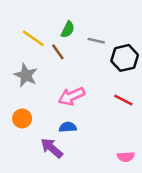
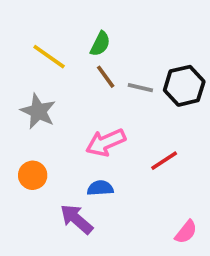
gray line: (96, 41) -> (140, 88), moved
brown line: (58, 52) -> (106, 77), moved
red line: (123, 100) -> (164, 161), moved, turned -60
pink semicircle: (126, 157) -> (186, 232), turned -49

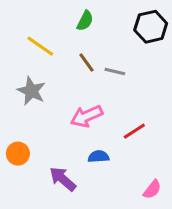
green semicircle: (100, 44) -> (85, 21), moved
black hexagon: (184, 86) -> (151, 27), moved
orange circle: (33, 175) -> (18, 154), moved
blue semicircle: (100, 188) -> (98, 157), moved

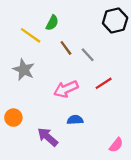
green semicircle: (85, 21) -> (52, 23), moved
gray line: (115, 72) -> (88, 55), turned 35
red line: (134, 131) -> (104, 83), moved

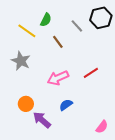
gray line: (88, 55) -> (77, 26), moved
orange circle: (13, 118) -> (26, 104), moved
blue semicircle: (75, 120) -> (66, 105), turned -32

